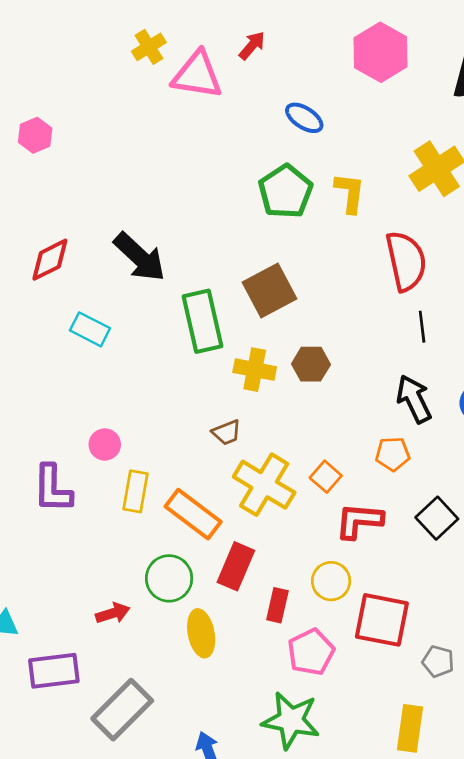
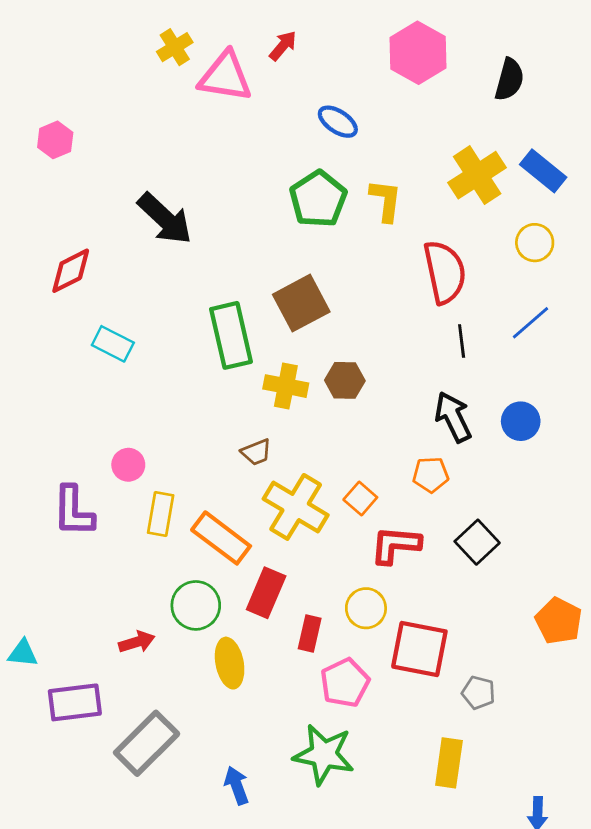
black arrow: (140, 257) -> (165, 219), moved

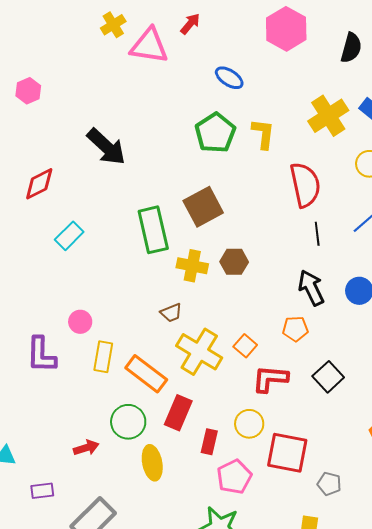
cyan rectangle: (113, 344) -> (69, 236), turned -72
purple rectangle: (75, 702) -> (42, 491), size x0.6

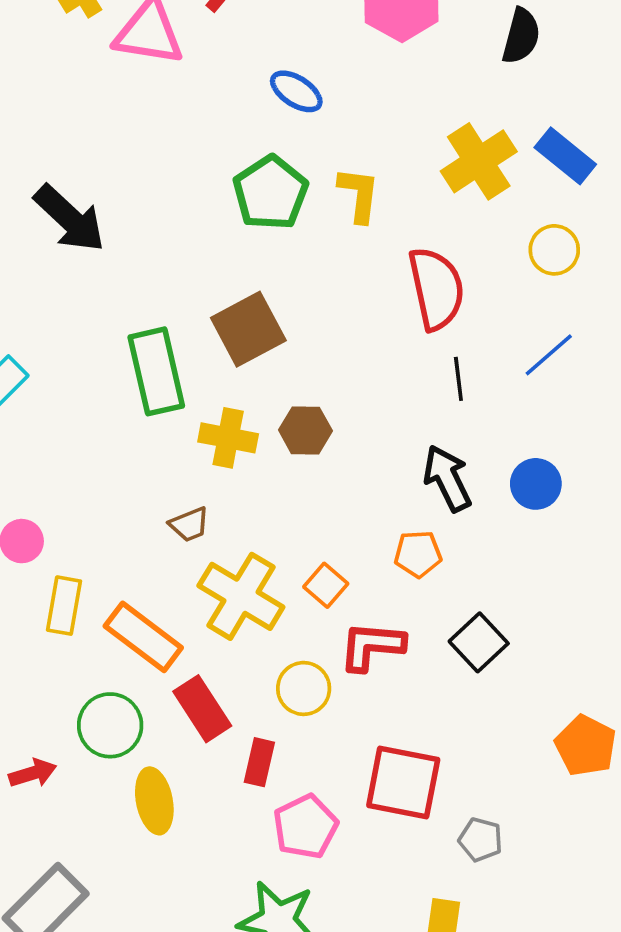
red rectangle: (178, 413) -> (202, 709), turned -56
yellow circle: (249, 424) -> (304, 688), moved

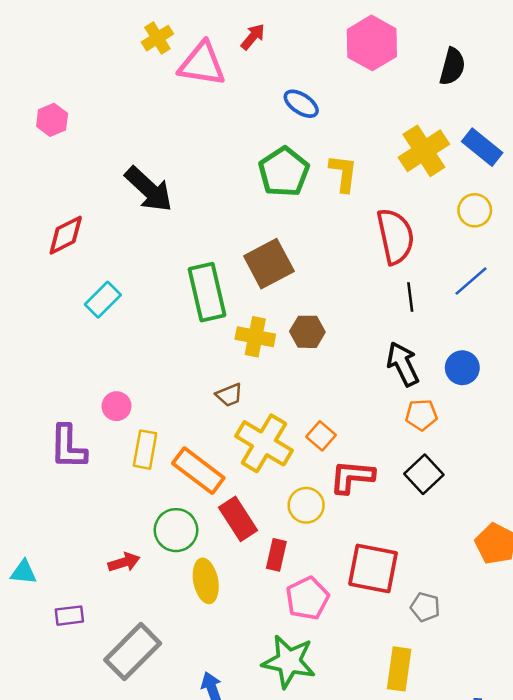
orange pentagon: (418, 554) -> (421, 415), moved

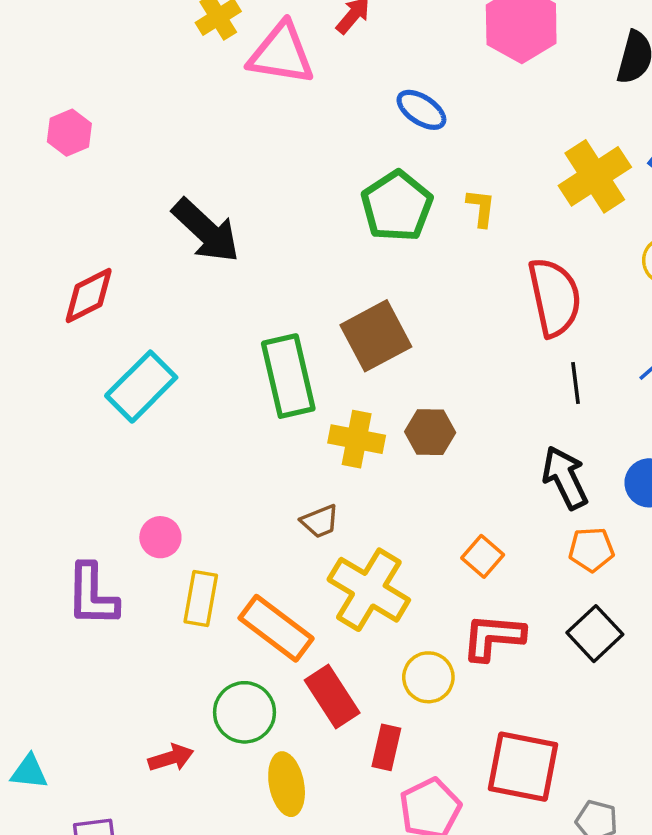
yellow L-shape: (343, 173) -> (481, 208), size x0.7
cyan rectangle: (103, 300) -> (141, 387), size x1.4
orange square: (321, 436) -> (483, 556), moved

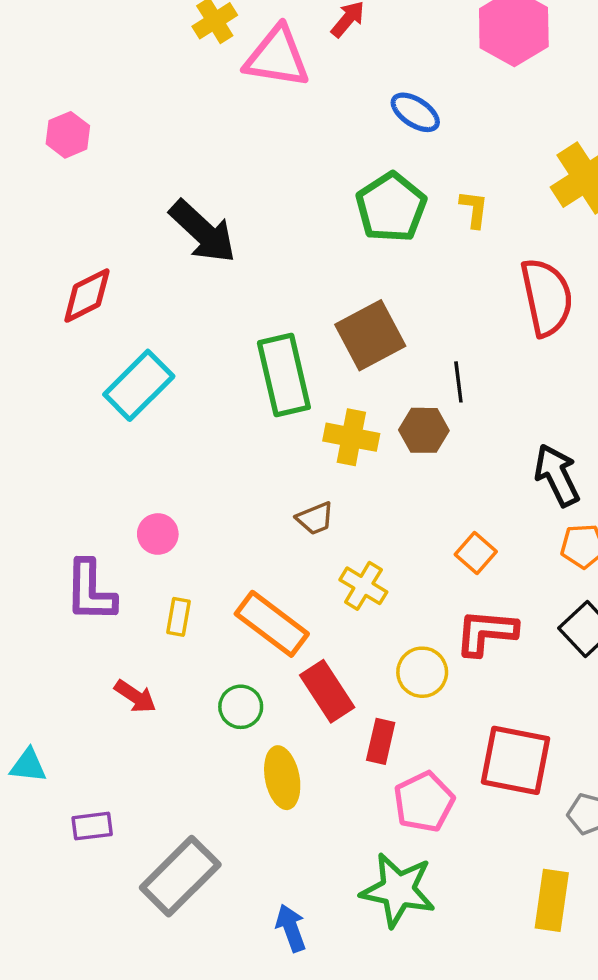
black line: (576, 383) -> (458, 382), moved
yellow cross: (369, 590) -> (363, 586), size x0.6
yellow rectangle: (201, 598) -> (179, 617), moved, size x0.7
green circle: (245, 712) -> (241, 707), size x0.7
red arrow: (171, 758) -> (135, 696), moved, turned 51

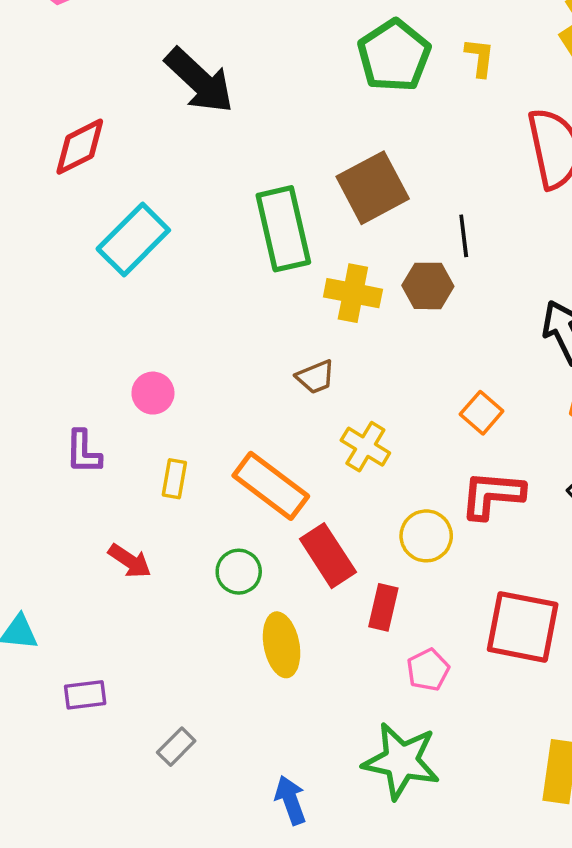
purple L-shape: (90, 591) -> (83, 452), size x0.7
pink pentagon: (424, 802) -> (428, 670), size x0.7
gray rectangle: (180, 876) -> (176, 747), size x0.5

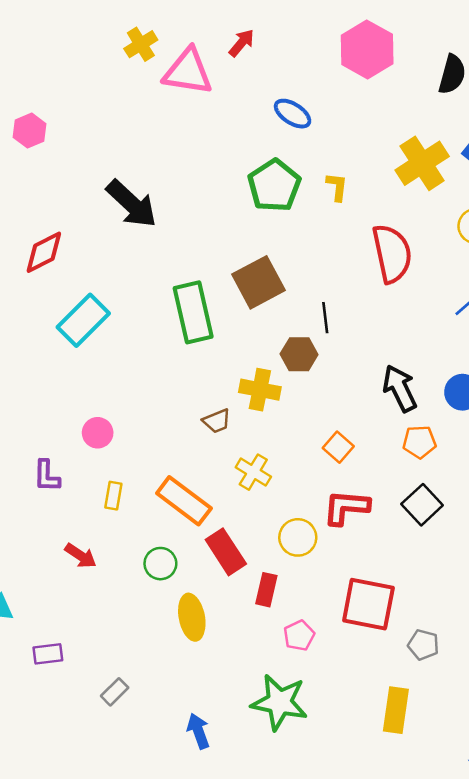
yellow cross: (353, 293) -> (260, 390), moved

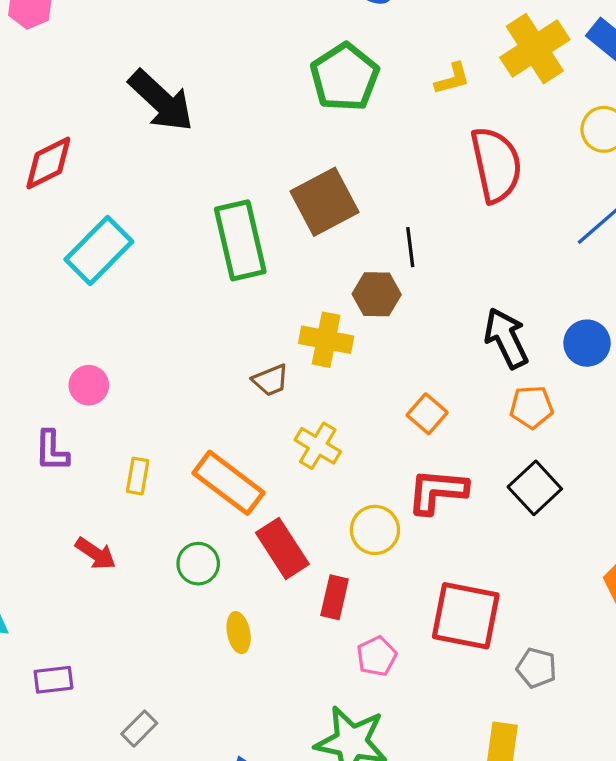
yellow L-shape: (337, 187) -> (452, 79), moved, turned 68
pink circle: (98, 433) -> (89, 385), moved
yellow ellipse: (192, 617) -> (239, 633), size x0.7

